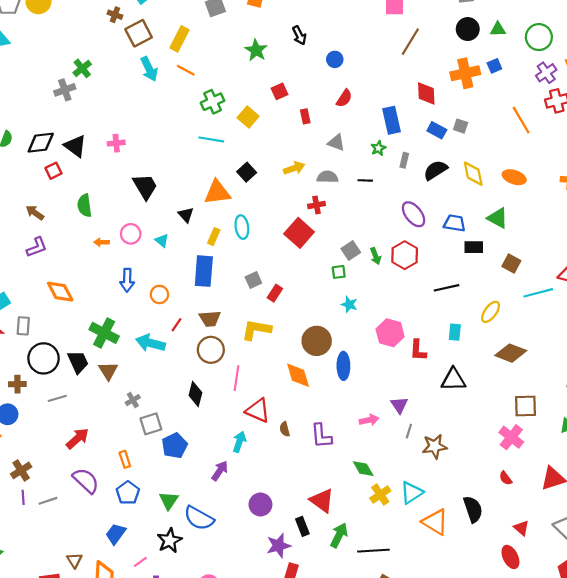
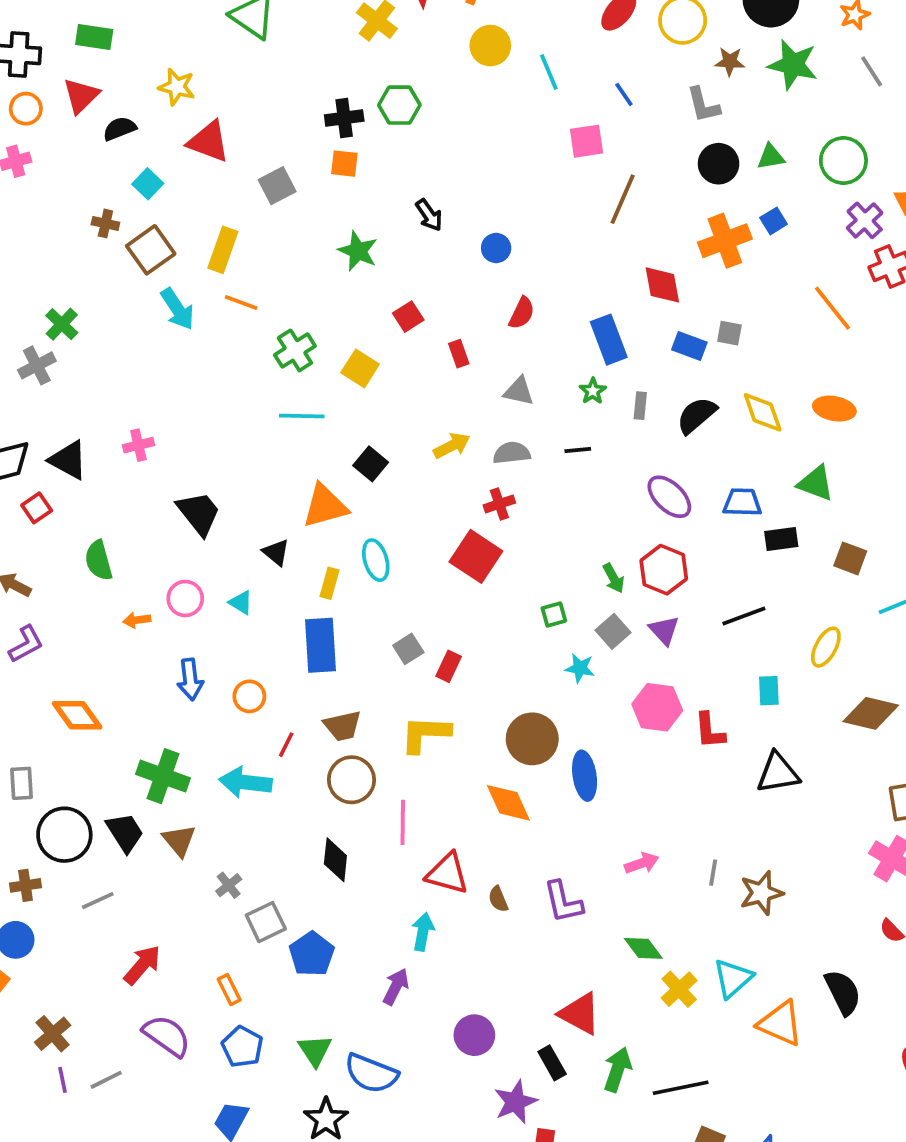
gray square: (351, 250) -> (613, 631), moved
purple triangle: (399, 405) -> (664, 630), moved

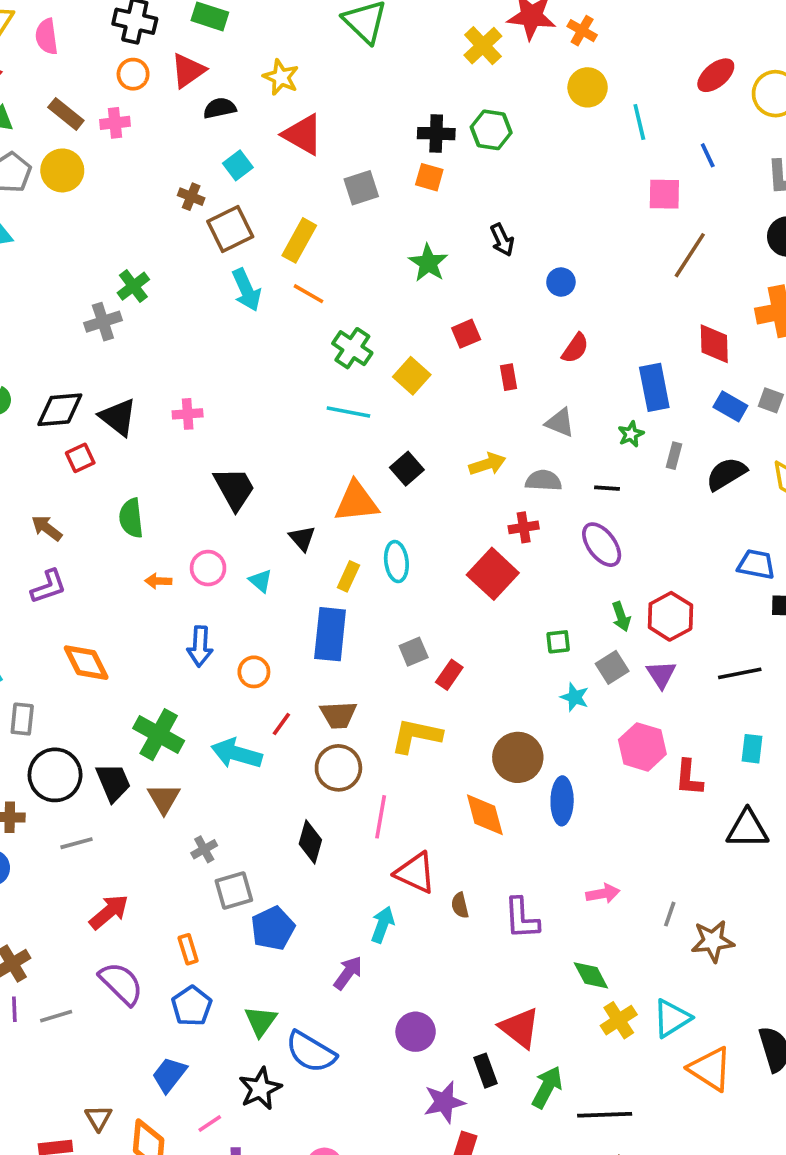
green cross: (295, 350) -> (352, 348), turned -33
purple ellipse: (669, 497) -> (602, 545), moved

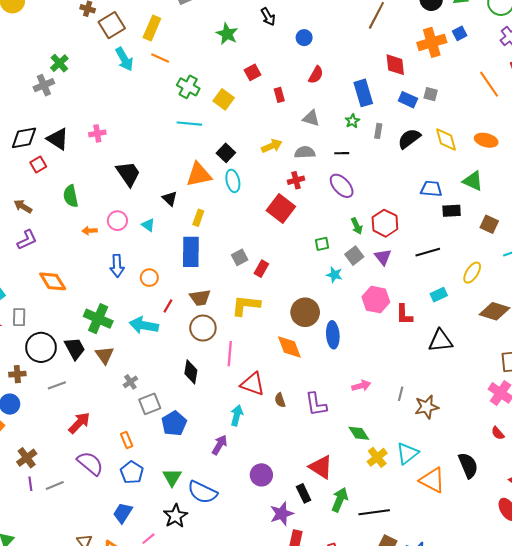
cyan ellipse: (396, 562) -> (233, 181), moved
cyan rectangle: (752, 749) -> (439, 295), turned 63

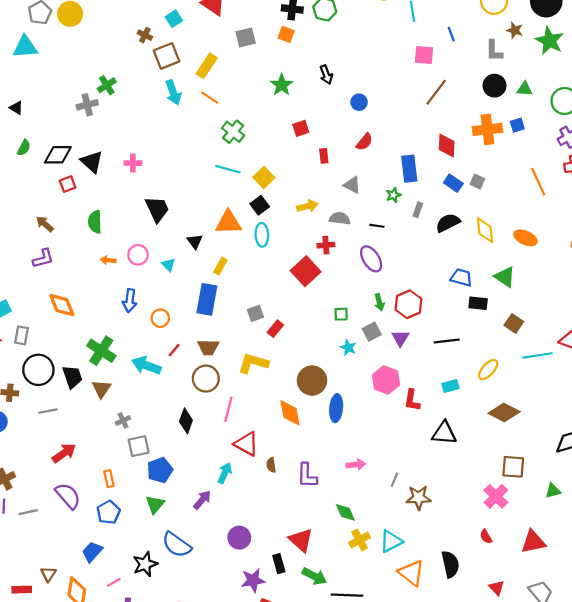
yellow square: (224, 99) -> (264, 177), moved
green triangle: (172, 477) -> (155, 504), moved
green arrow: (340, 500) -> (314, 576), turned 85

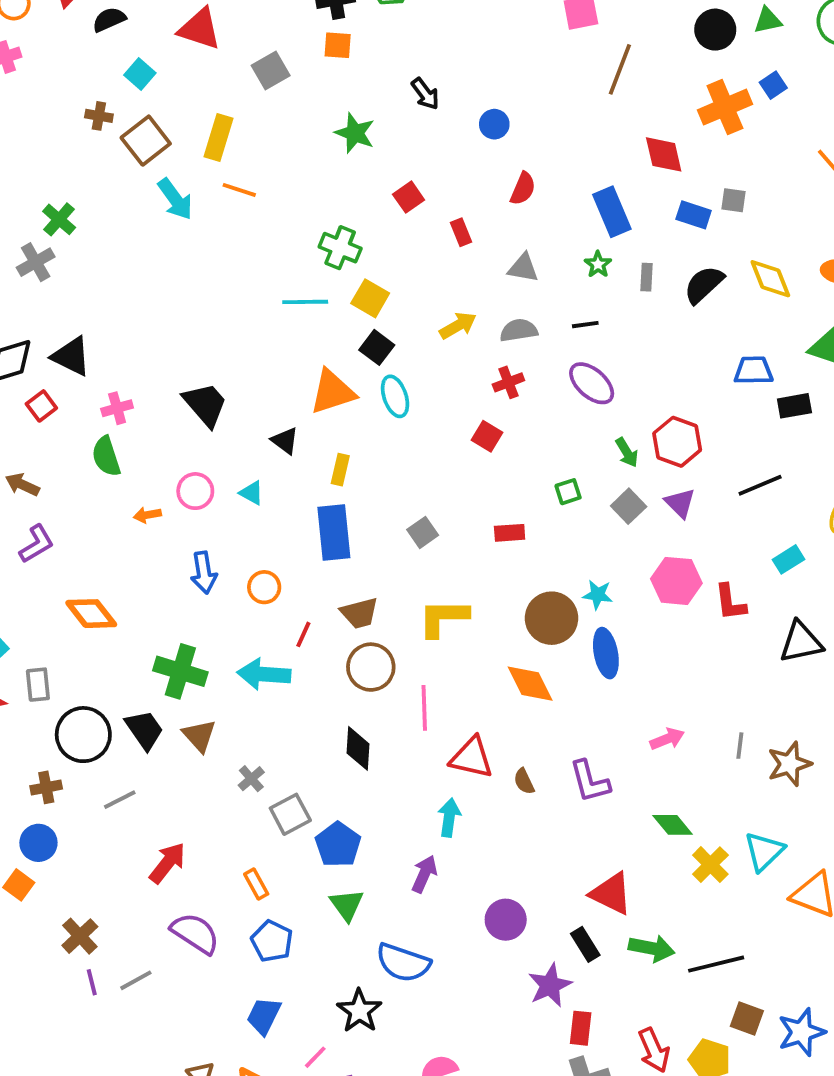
green cross: (233, 132) -> (340, 248), moved
pink cross: (133, 163) -> (117, 408), moved
red square: (306, 271) -> (487, 436), size x0.6
red rectangle: (275, 329) -> (510, 533), moved, turned 63
cyan star: (348, 348) -> (598, 595), moved

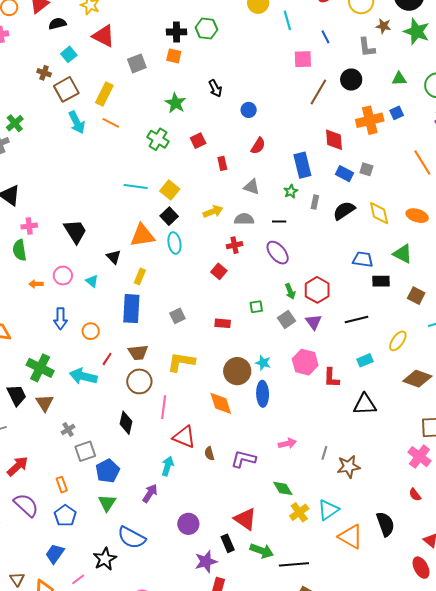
black circle: (715, 30) -> (351, 79), moved
green cross: (340, 248) -> (158, 139), moved
purple L-shape: (590, 781) -> (243, 459), turned 110

